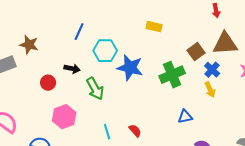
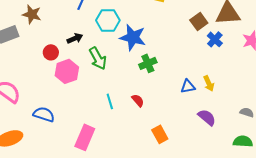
black arrow: (72, 69) -> (75, 38), turned -35
green cross: (172, 75) -> (148, 63), moved, size x0.7
yellow arrow: (210, 90) -> (209, 83), moved
pink hexagon: (64, 117) -> (67, 71), moved

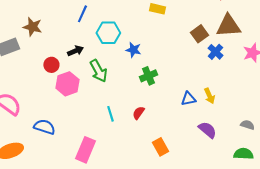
blue star: (133, 37) -> (133, 50), size x0.6
red semicircle: (138, 100) -> (138, 113), turned -104

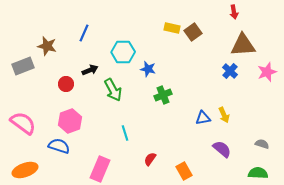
blue line: (82, 14) -> (84, 33), moved
brown square: (199, 34) -> (193, 32), moved
pink hexagon: (67, 84) -> (70, 121), moved
red semicircle: (138, 113) -> (150, 159), moved
orange rectangle: (160, 147) -> (184, 171), moved

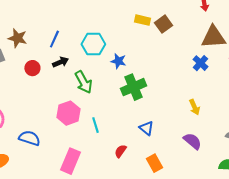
blue line: (84, 33) -> (54, 39), moved
red circle: (66, 84) -> (32, 68), moved
green cross: (163, 95) -> (133, 87), size x1.4
blue triangle: (203, 118) -> (146, 128), moved, turned 49
pink hexagon: (70, 121) -> (68, 113), moved

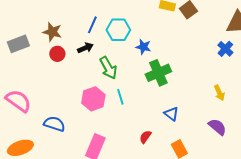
brown star: (17, 38) -> (52, 32), moved
blue line: (54, 39) -> (92, 25), moved
cyan line: (95, 125) -> (120, 97), moved

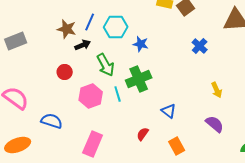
brown star: (52, 32) -> (67, 29), moved
blue cross: (225, 49) -> (200, 46), moved
red circle: (57, 54) -> (65, 72), moved
green cross: (158, 73) -> (139, 79), moved

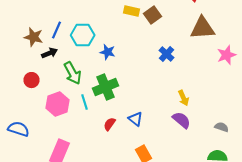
purple semicircle: (215, 124) -> (182, 120), moved
red semicircle: (143, 134) -> (110, 124), moved

